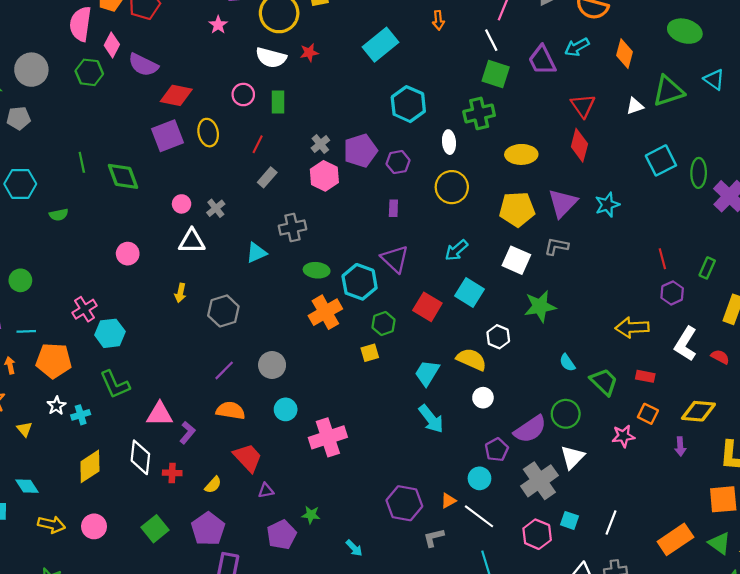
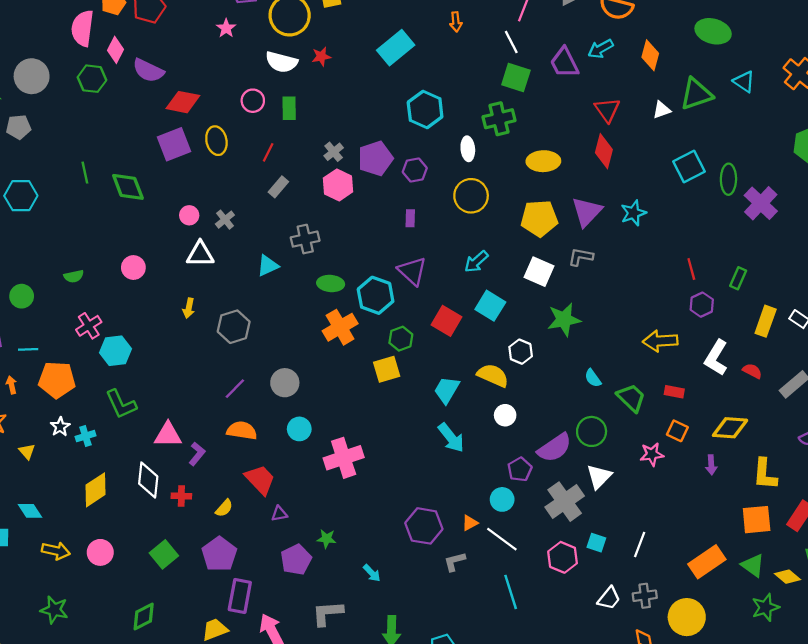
green semicircle: (59, 215) -> (74, 276), moved
yellow square: (370, 353) -> (387, 369), size x1.4

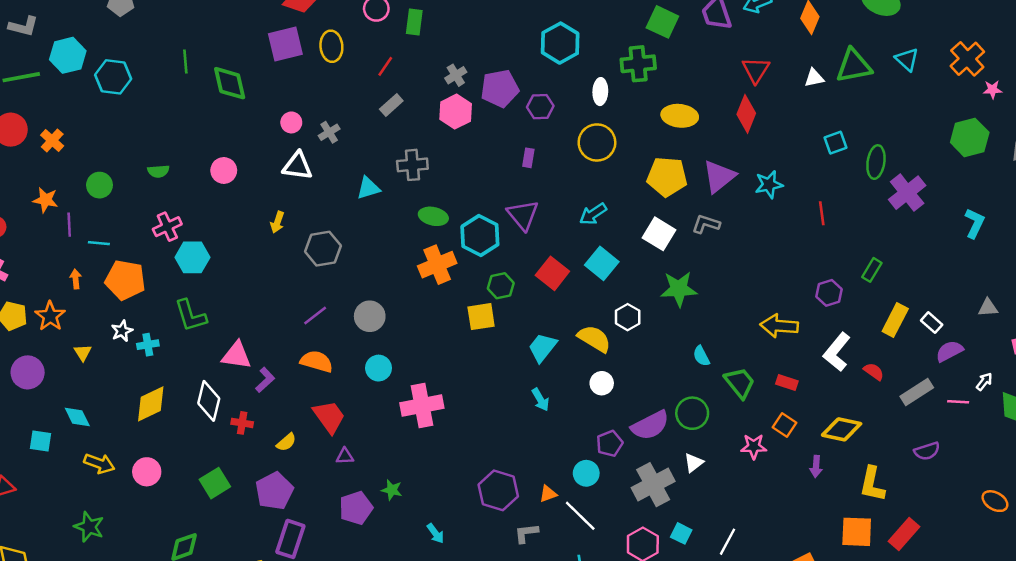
cyan square: (689, 166) -> (835, 143), size x0.7
red line: (691, 269) -> (822, 213), moved
cyan arrow: (451, 438) -> (540, 400), size x0.7
white triangle: (599, 477) -> (694, 463), size x0.7

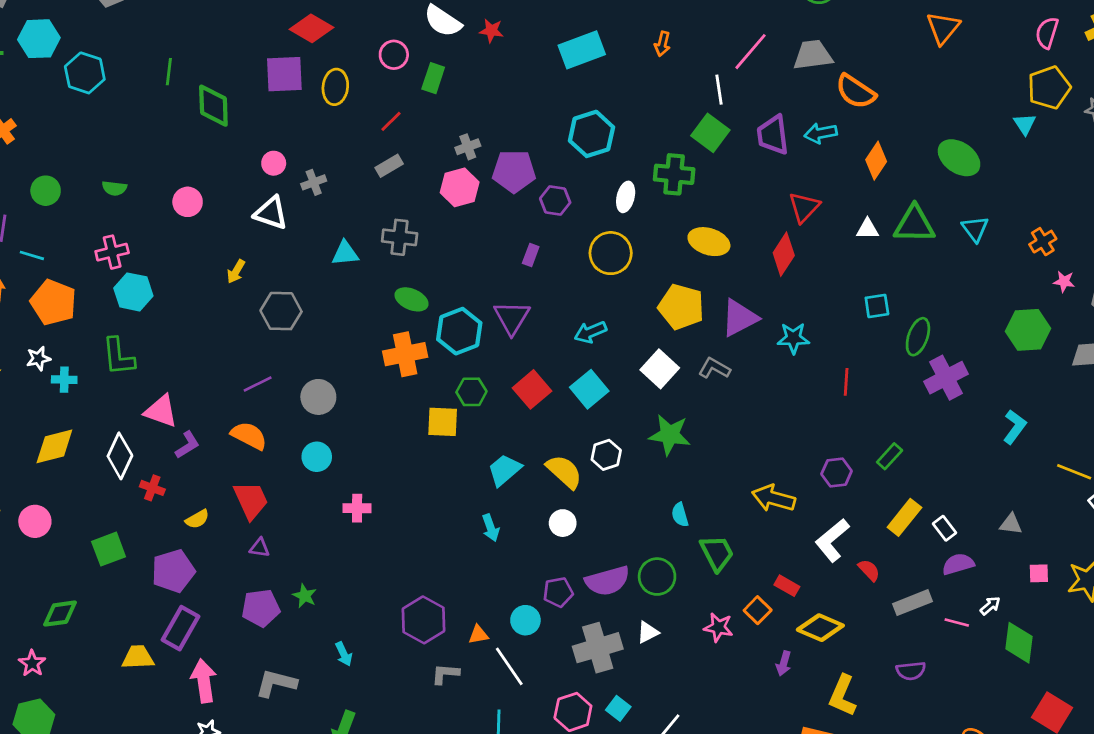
orange cross: (967, 59) -> (1043, 242), size x0.7
red rectangle: (787, 383) -> (787, 586), moved
pink cross: (422, 405) -> (357, 508), size x0.6

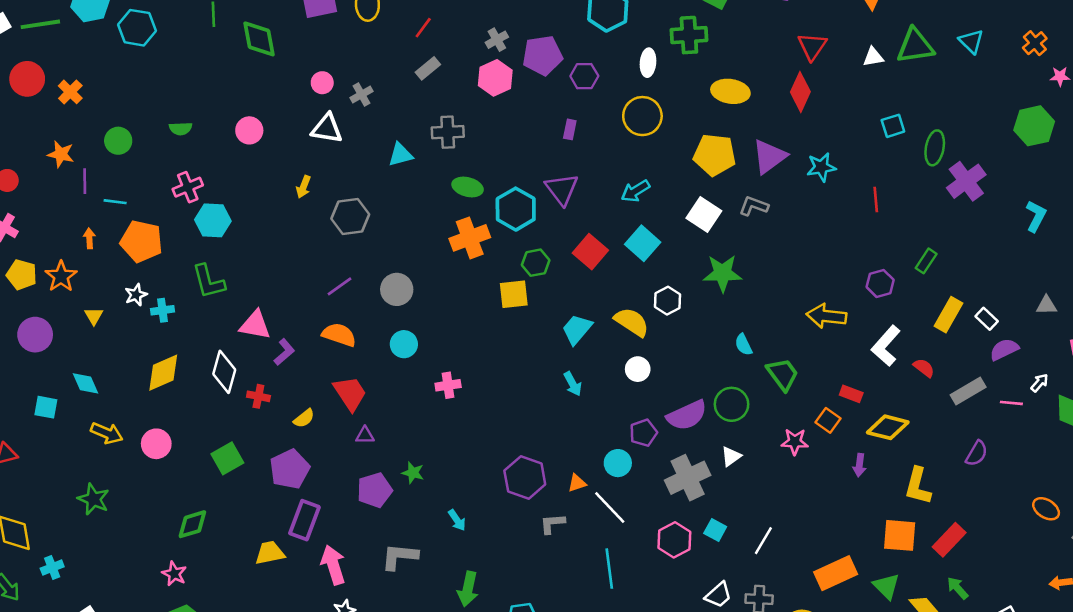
purple semicircle: (911, 671) -> (977, 453), turned -44

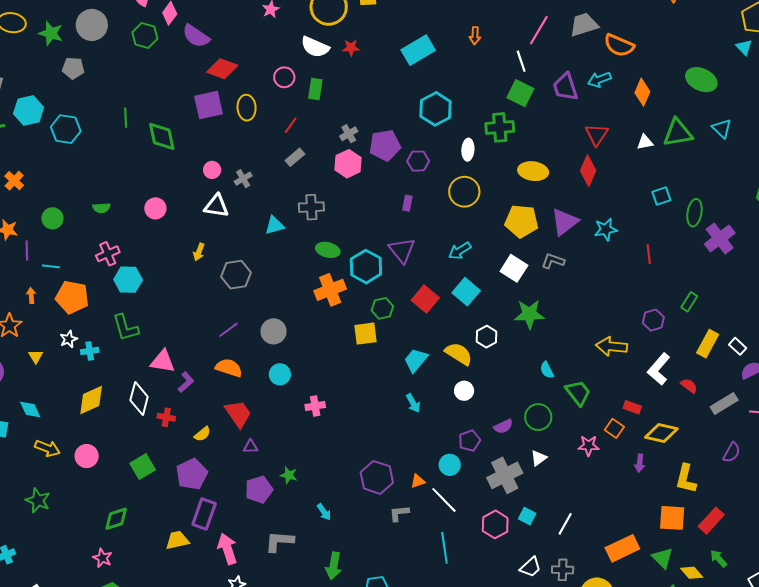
purple semicircle: (687, 415) -> (503, 426), size x0.6

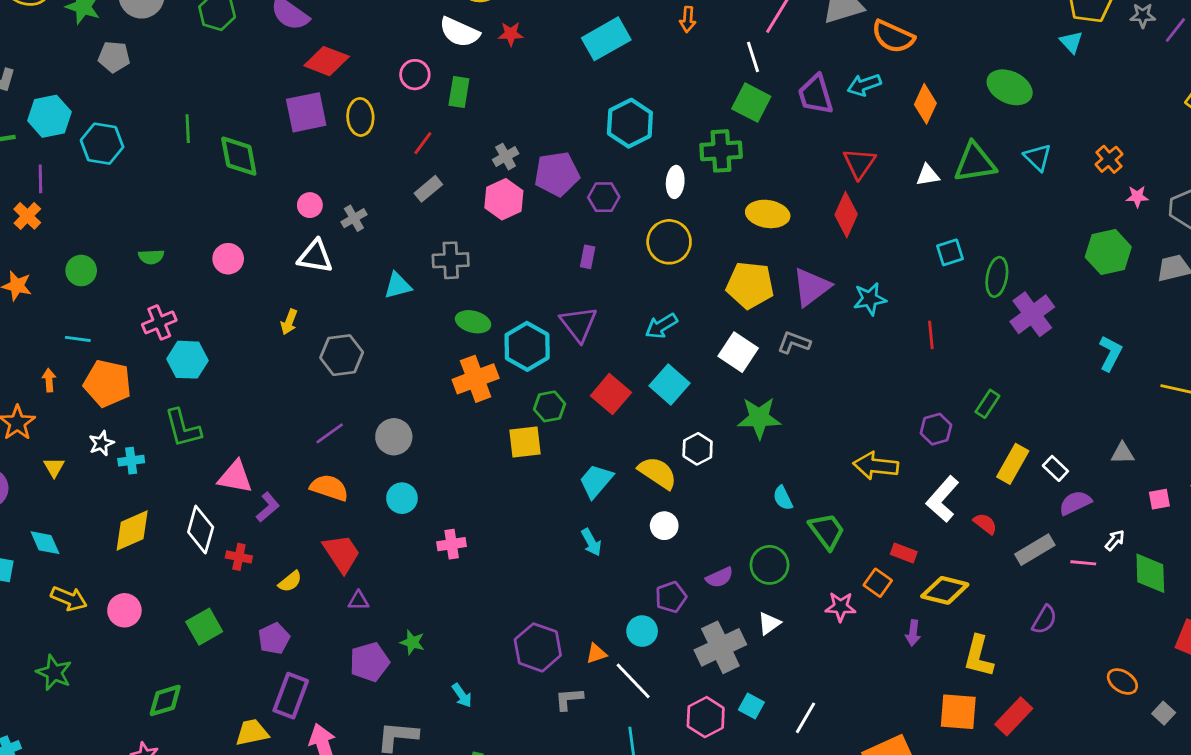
purple line: (27, 251) -> (40, 179), moved
purple pentagon: (192, 474) -> (274, 638), size x0.7

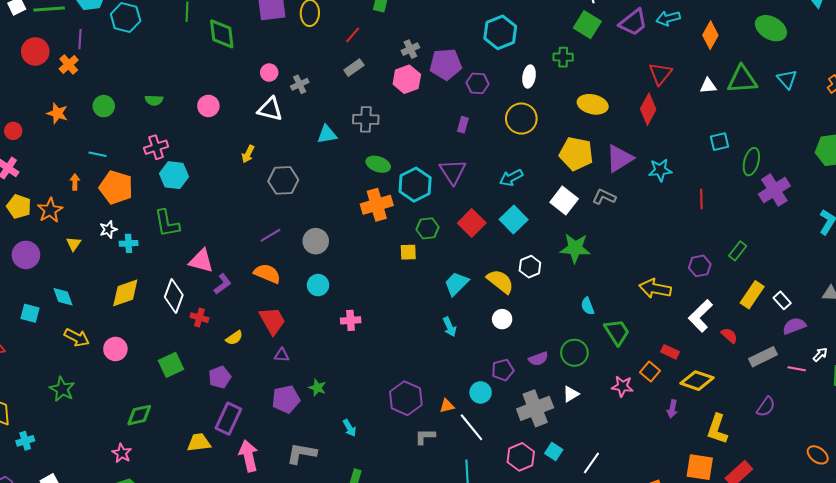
purple trapezoid: (816, 94) -> (633, 22), turned -116
green cross: (721, 151) -> (563, 57), size x0.7
yellow square: (525, 442) -> (408, 252), size x0.7

